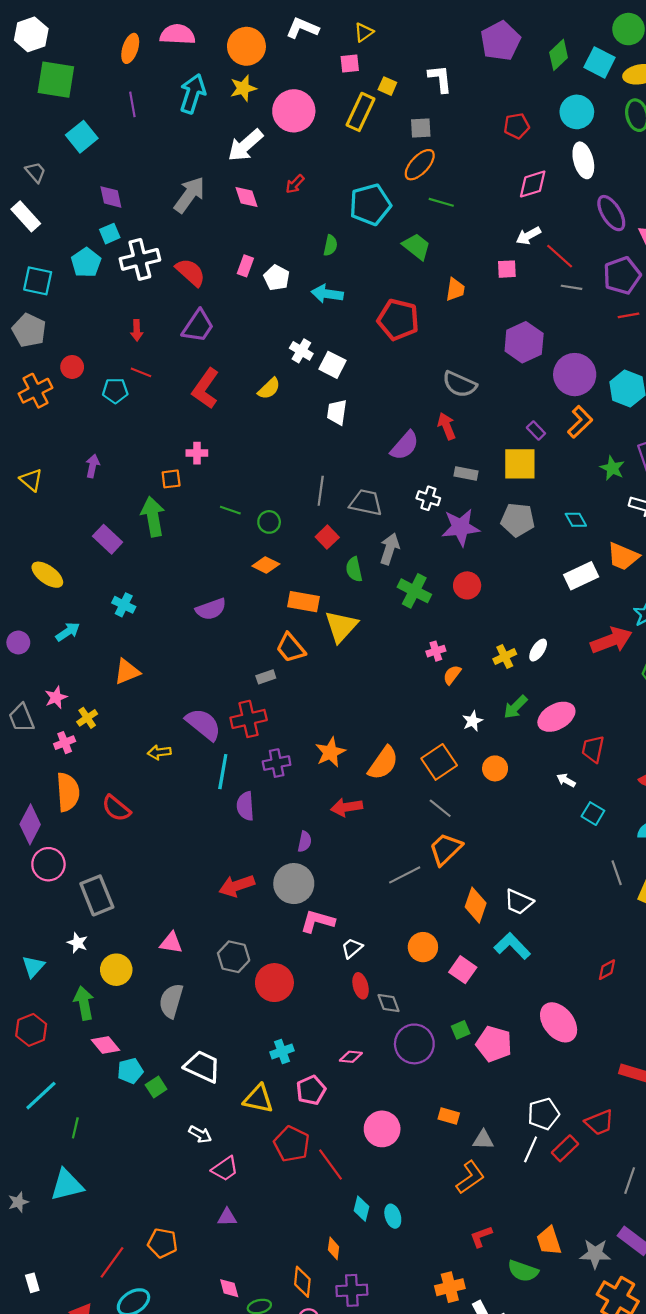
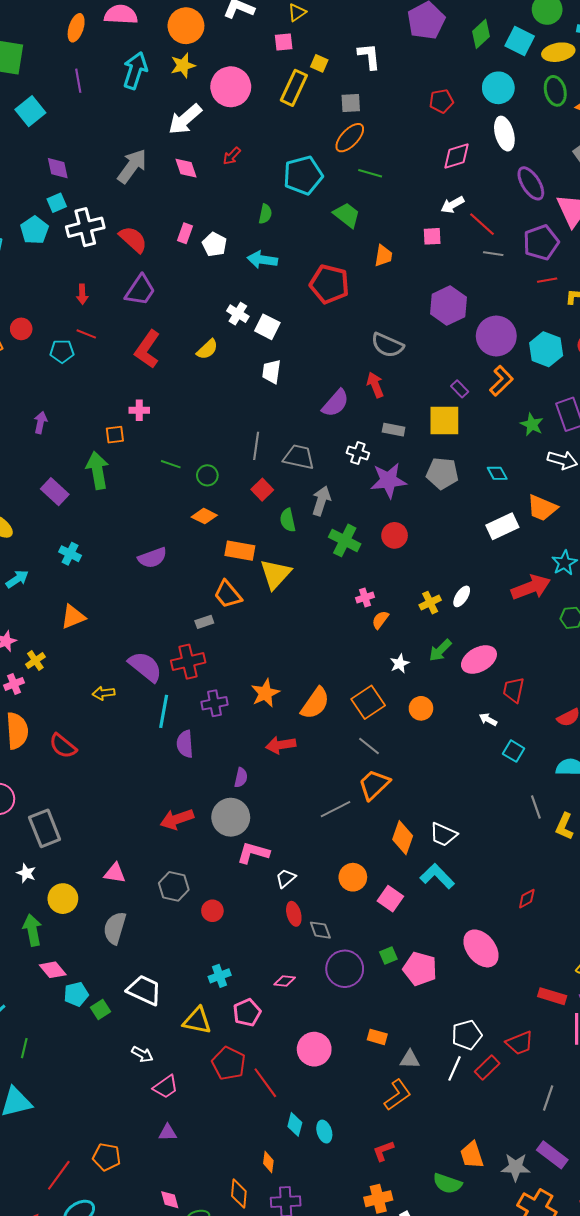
red circle: (274, 983) -> (212, 911), size x0.6
red L-shape: (481, 1237) -> (383, 1151), moved

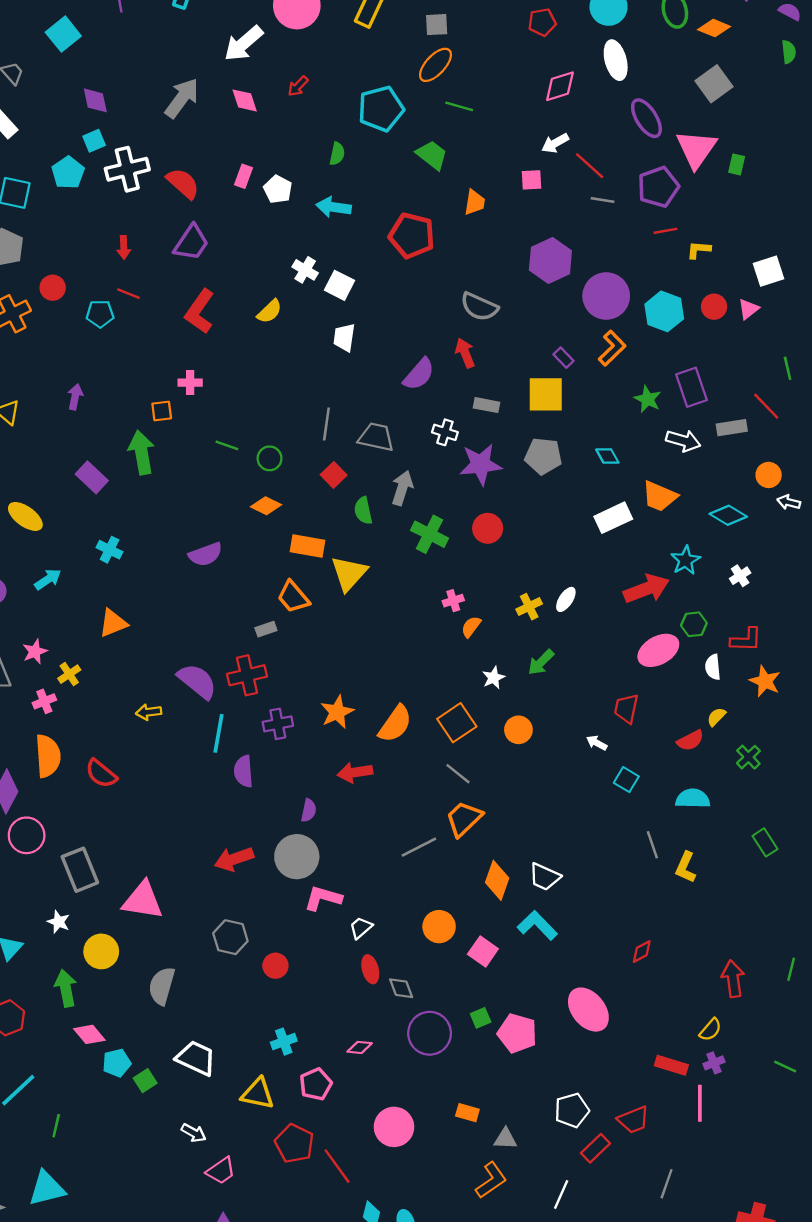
pink ellipse: (479, 660) -> (658, 650), moved
pink triangle: (115, 873) -> (143, 900), moved, size x1.6
white line: (455, 1068) -> (561, 1194), moved

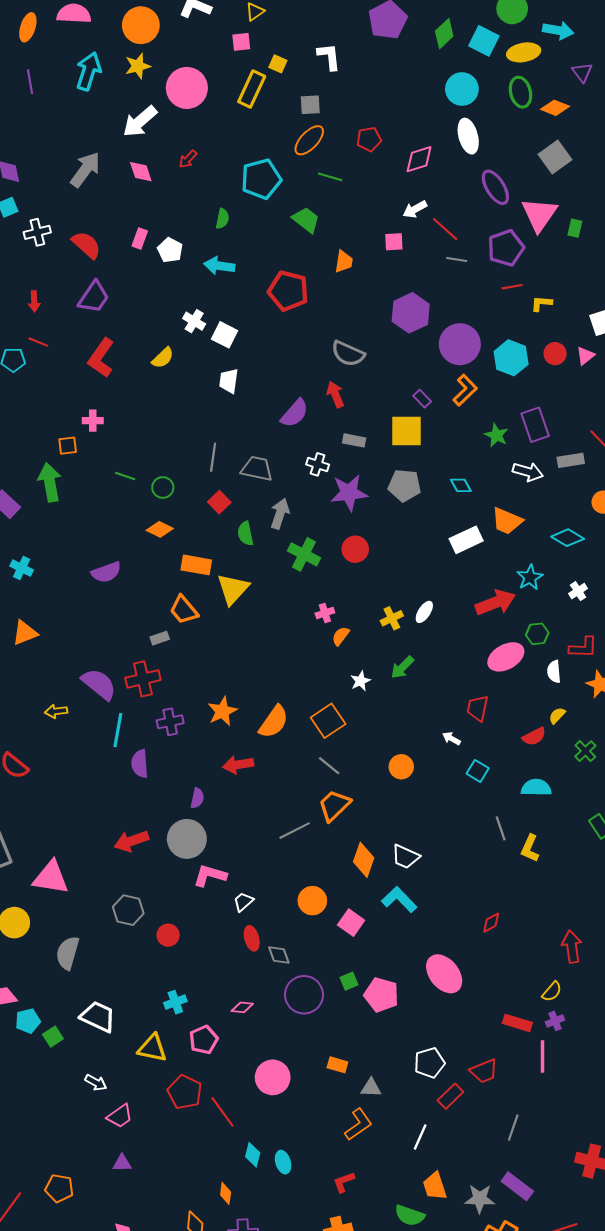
red pentagon: (542, 22) -> (369, 139), moved
white cross: (127, 169) -> (37, 232), size x0.7
orange circle: (518, 730) -> (401, 767), moved

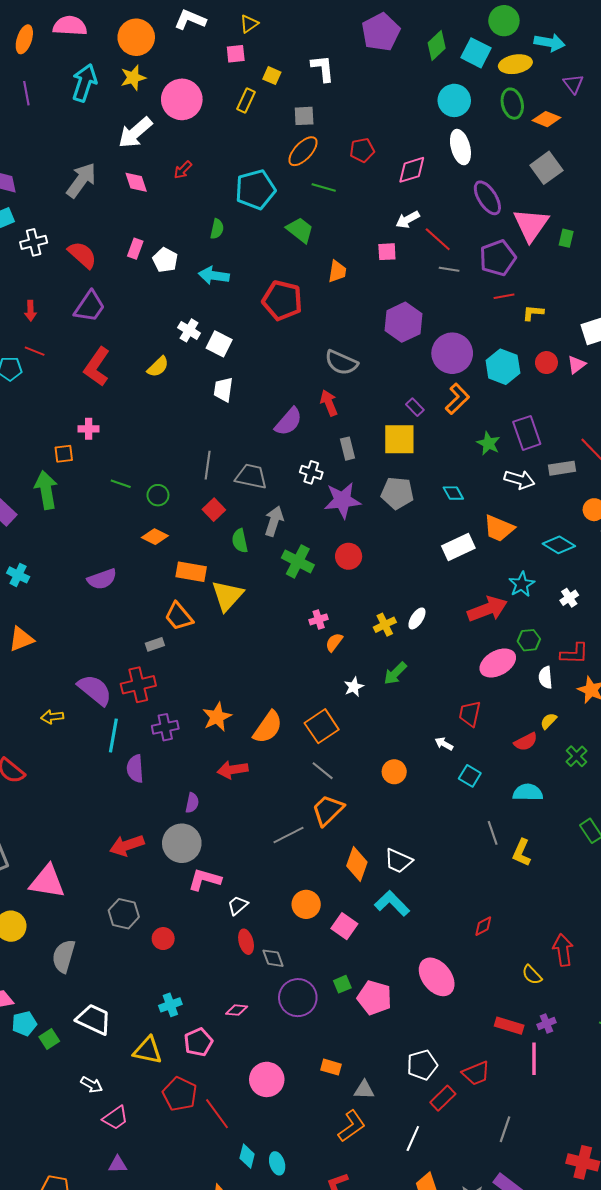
yellow rectangle: (252, 89) -> (246, 100), size x0.7
gray rectangle: (354, 440) -> (348, 449), turned 65
yellow semicircle: (552, 992) -> (532, 975), moved, turned 95

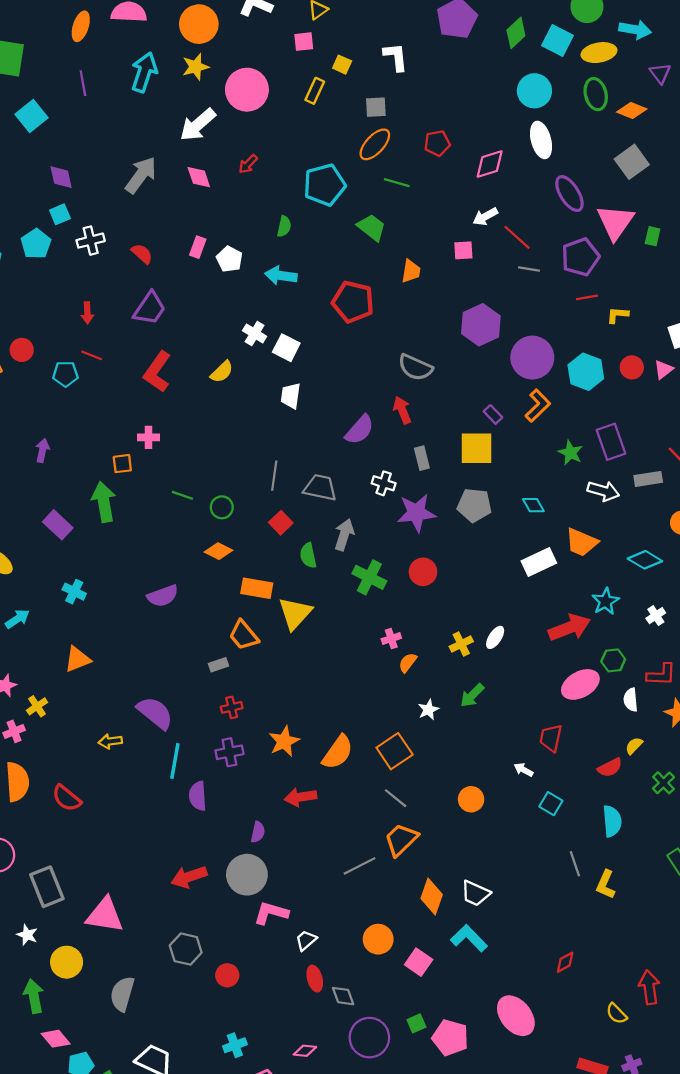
red semicircle: (82, 255) -> (142, 254), size x0.7
red cross: (138, 685) -> (232, 707), moved, size x0.6
cyan semicircle: (528, 792) -> (612, 821), turned 84

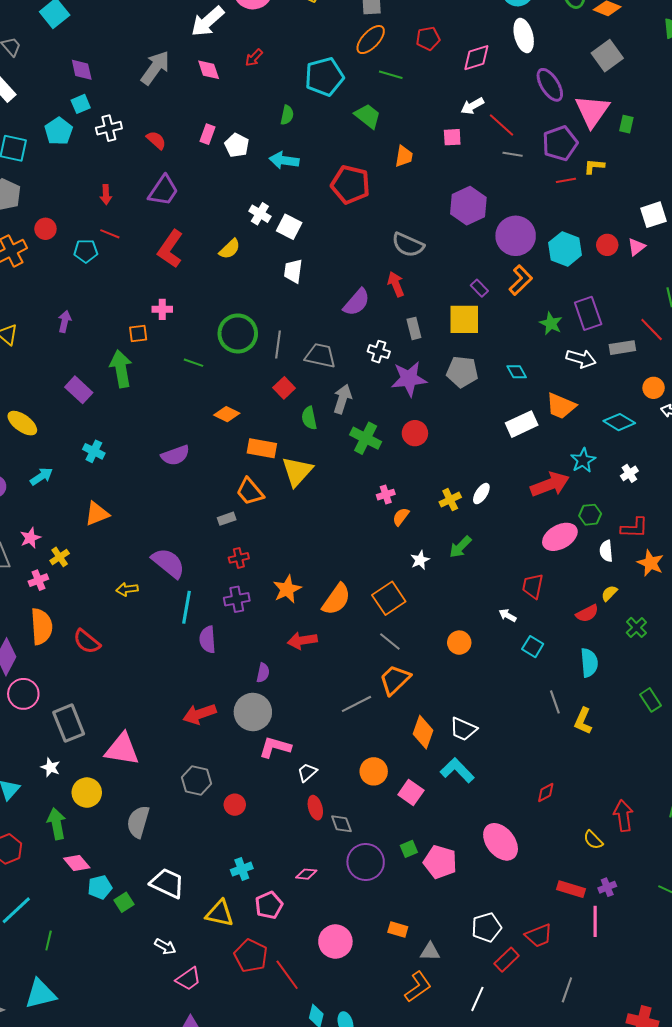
yellow L-shape: (618, 315) -> (594, 166), moved
green circle: (222, 507) -> (238, 333), moved, size x1.8

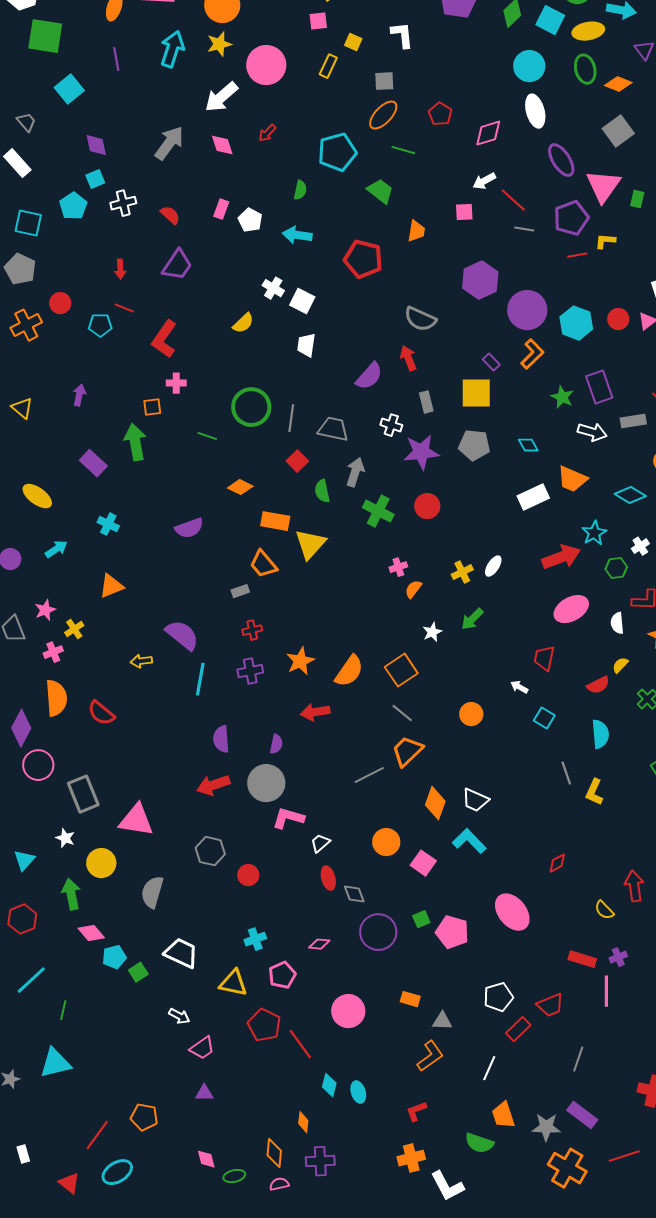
red pentagon: (428, 39) -> (440, 114), turned -30
red L-shape: (170, 249) -> (164, 339), moved
green hexagon: (590, 515) -> (616, 568), moved
purple semicircle: (208, 640) -> (221, 739), moved

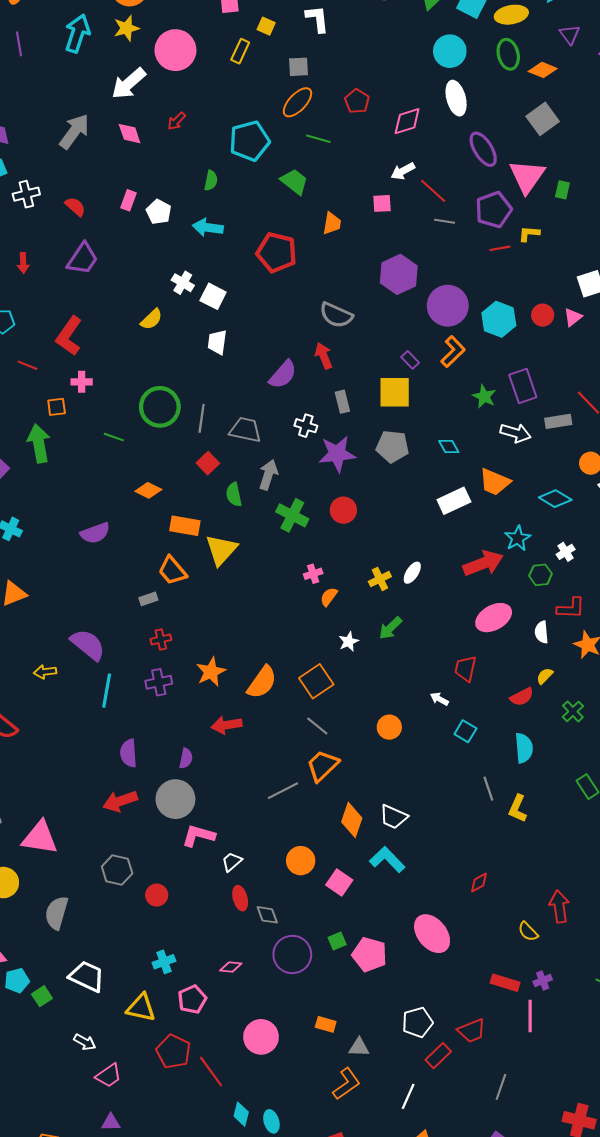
red line: (124, 308) -> (27, 365), moved

